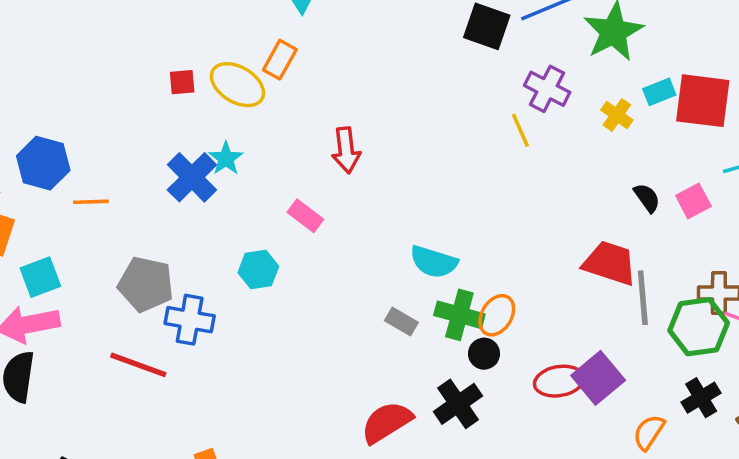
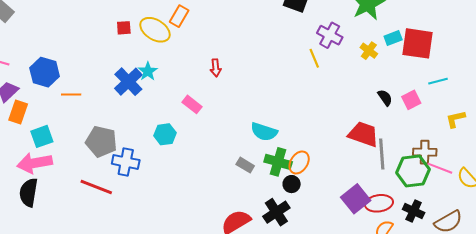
red arrow: (346, 150) -> (216, 68), size x0.7
red ellipse: (559, 381) -> (379, 203), moved
black cross: (701, 398) -> (414, 211), turned -35

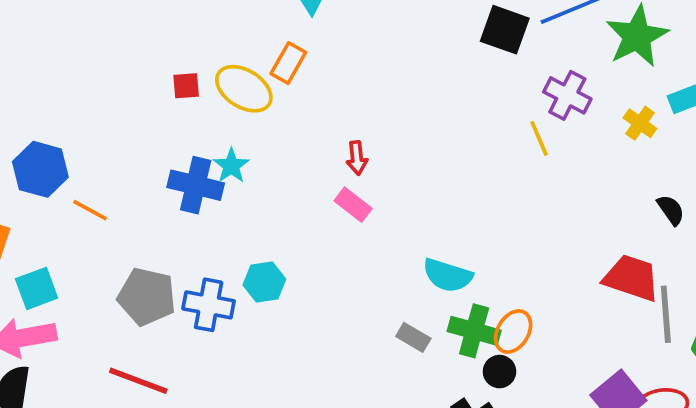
blue cross: (128, 82) -> (196, 185), turned -32
orange line: (71, 94) -> (90, 210), turned 30
pink rectangle: (192, 104) -> (353, 205), moved
blue cross: (126, 162) -> (209, 305), moved

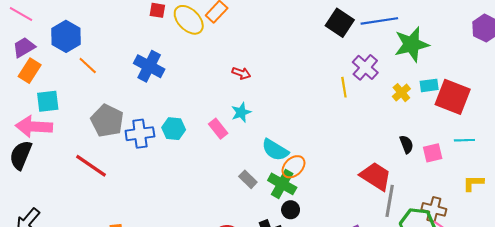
red arrow: (357, 158) -> (241, 73), turned -78
cyan star: (231, 166) -> (241, 112), moved
pink rectangle: (353, 205) -> (218, 129), moved
blue cross: (209, 305) -> (140, 134), turned -32
orange ellipse: (513, 332) -> (294, 167), moved

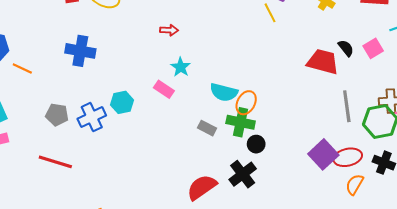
gray pentagon: (107, 121) -> (57, 115), size x0.7
red trapezoid: (376, 176) -> (323, 62), moved

